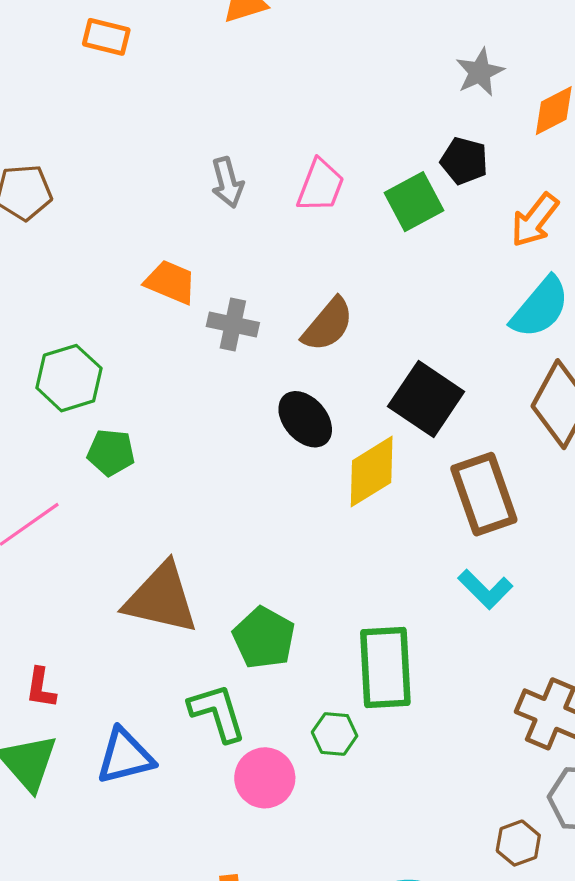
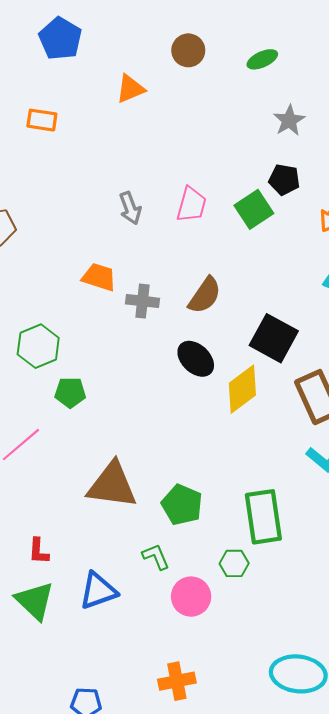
green L-shape: (217, 713) -> (156, 557), size x0.7

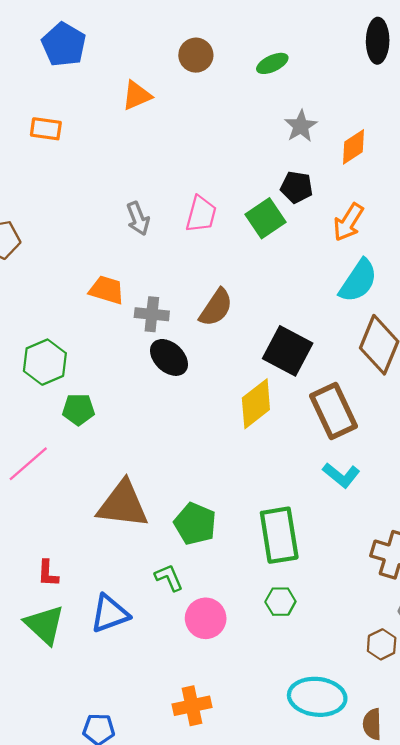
black ellipse: (196, 359) -> (169, 357), moved
green hexagon: (234, 563) -> (280, 602), moved

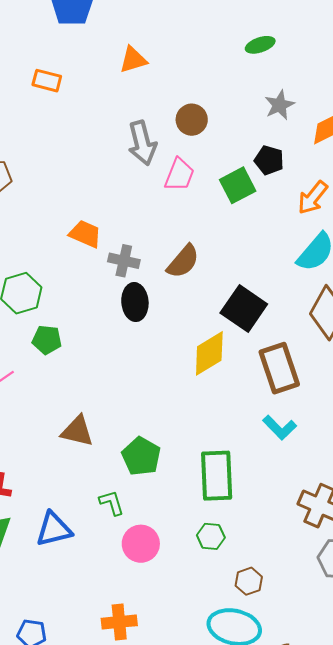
brown circle: (196, 55) -> (192, 120), moved
gray arrow: (138, 219) -> (142, 143), moved, size x1.4
black ellipse: (169, 357) -> (135, 302), turned 36
brown triangle: (123, 504) -> (77, 431), size x0.7
brown hexagon: (382, 644) -> (249, 581), moved

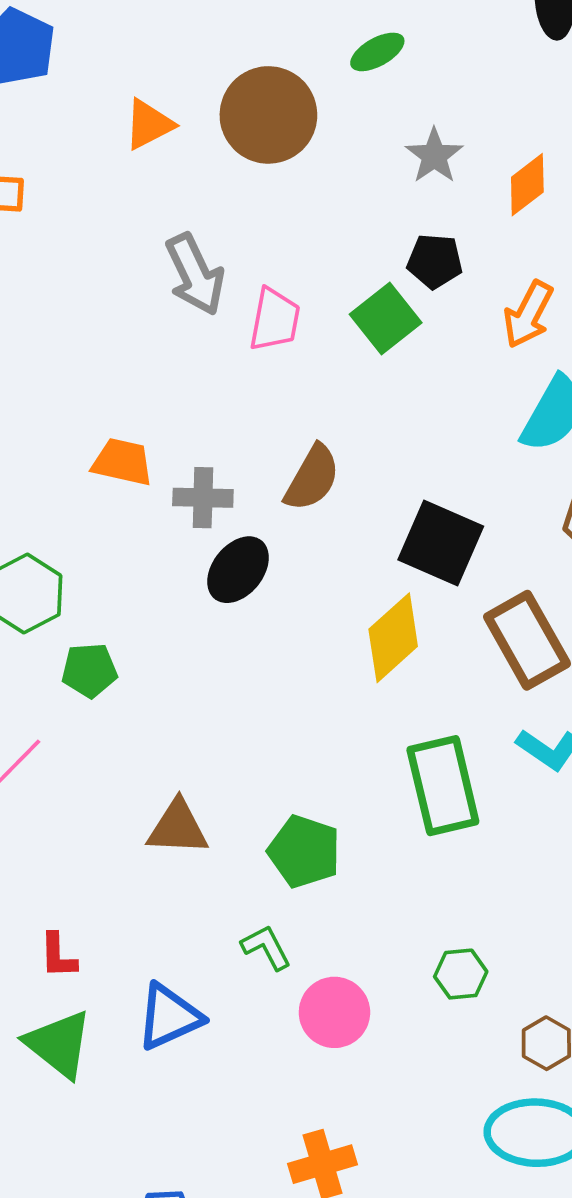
brown circle: (192, 120) -> (268, 115), moved, size x1.6
black ellipse: (135, 302) -> (238, 570), turned 54
green rectangle: (217, 476) -> (443, 786), moved

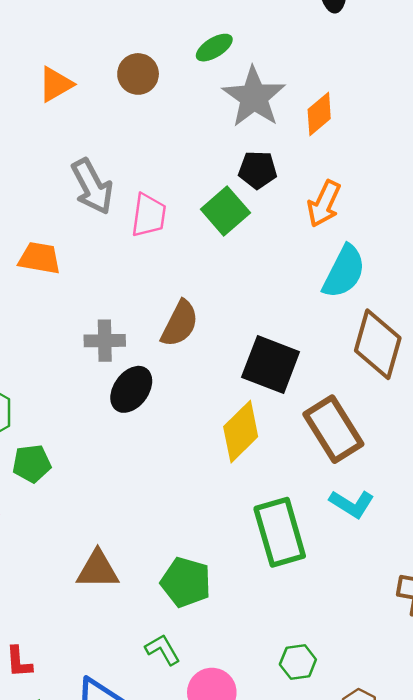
green ellipse: (377, 52) -> (214, 48), moved
brown circle: (268, 115) -> (138, 74), size x0.6
gray star: (434, 156) -> (254, 97), size x1.6
orange trapezoid: (122, 462) -> (39, 258), moved

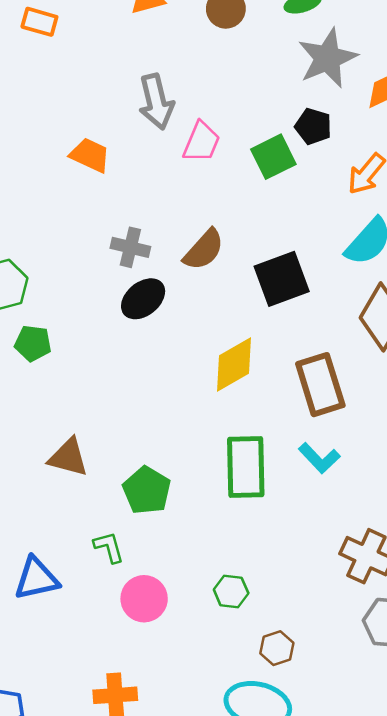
black square: (271, 365) -> (282, 279), moved, turned 34

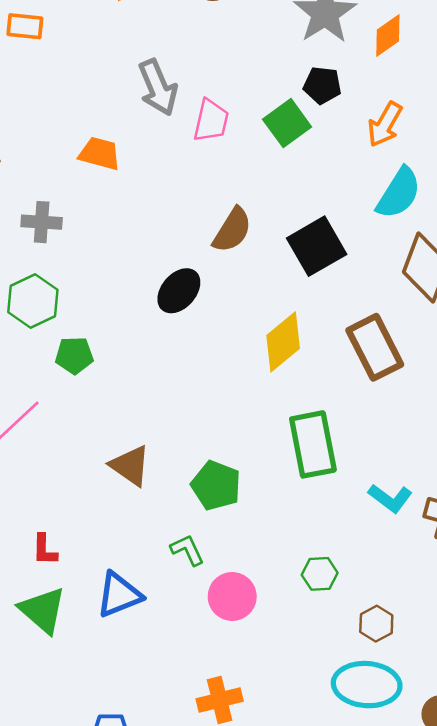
gray cross: (130, 247) -> (42, 222), moved
brown triangle: (68, 457) -> (130, 466), turned 30
cyan L-shape: (319, 458) -> (390, 498), moved

